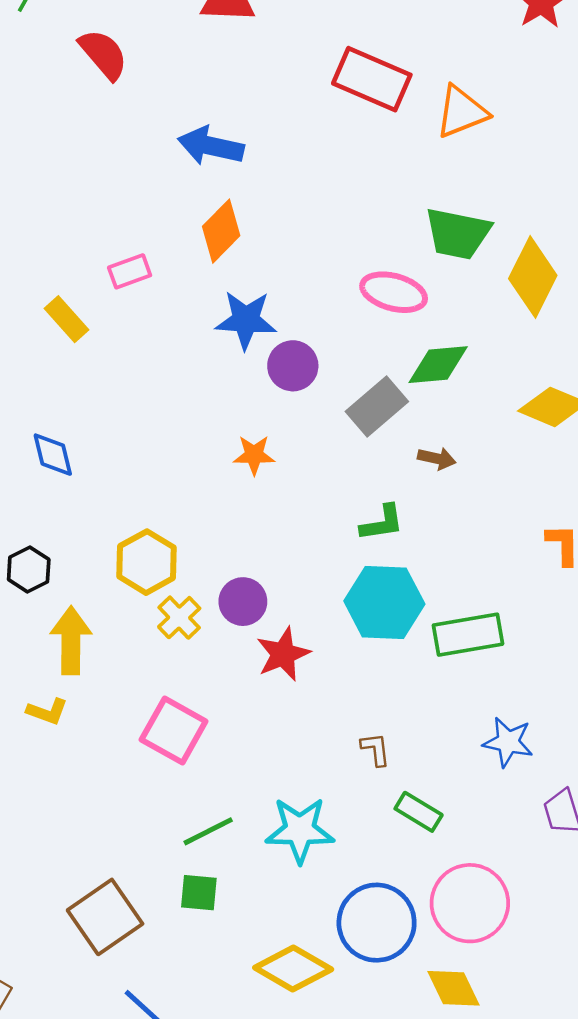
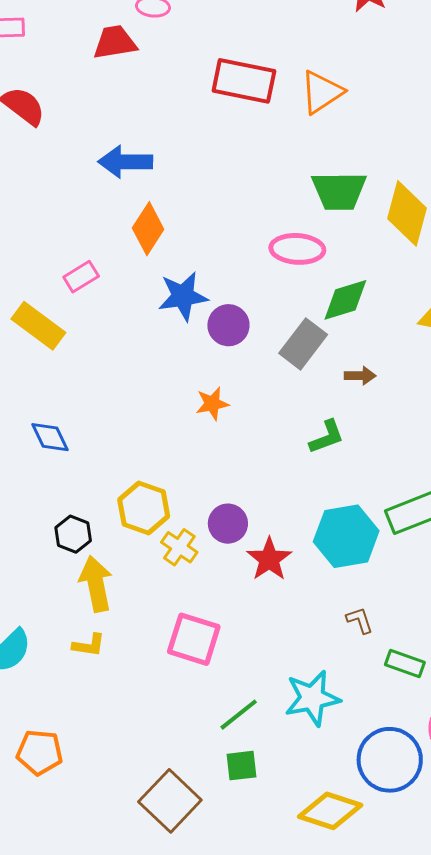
yellow rectangle: (67, 319) -> (38, 326), size x1.4
black hexagon: (29, 569) -> (73, 534), moved
cyan hexagon: (384, 602) -> (346, 536), moved

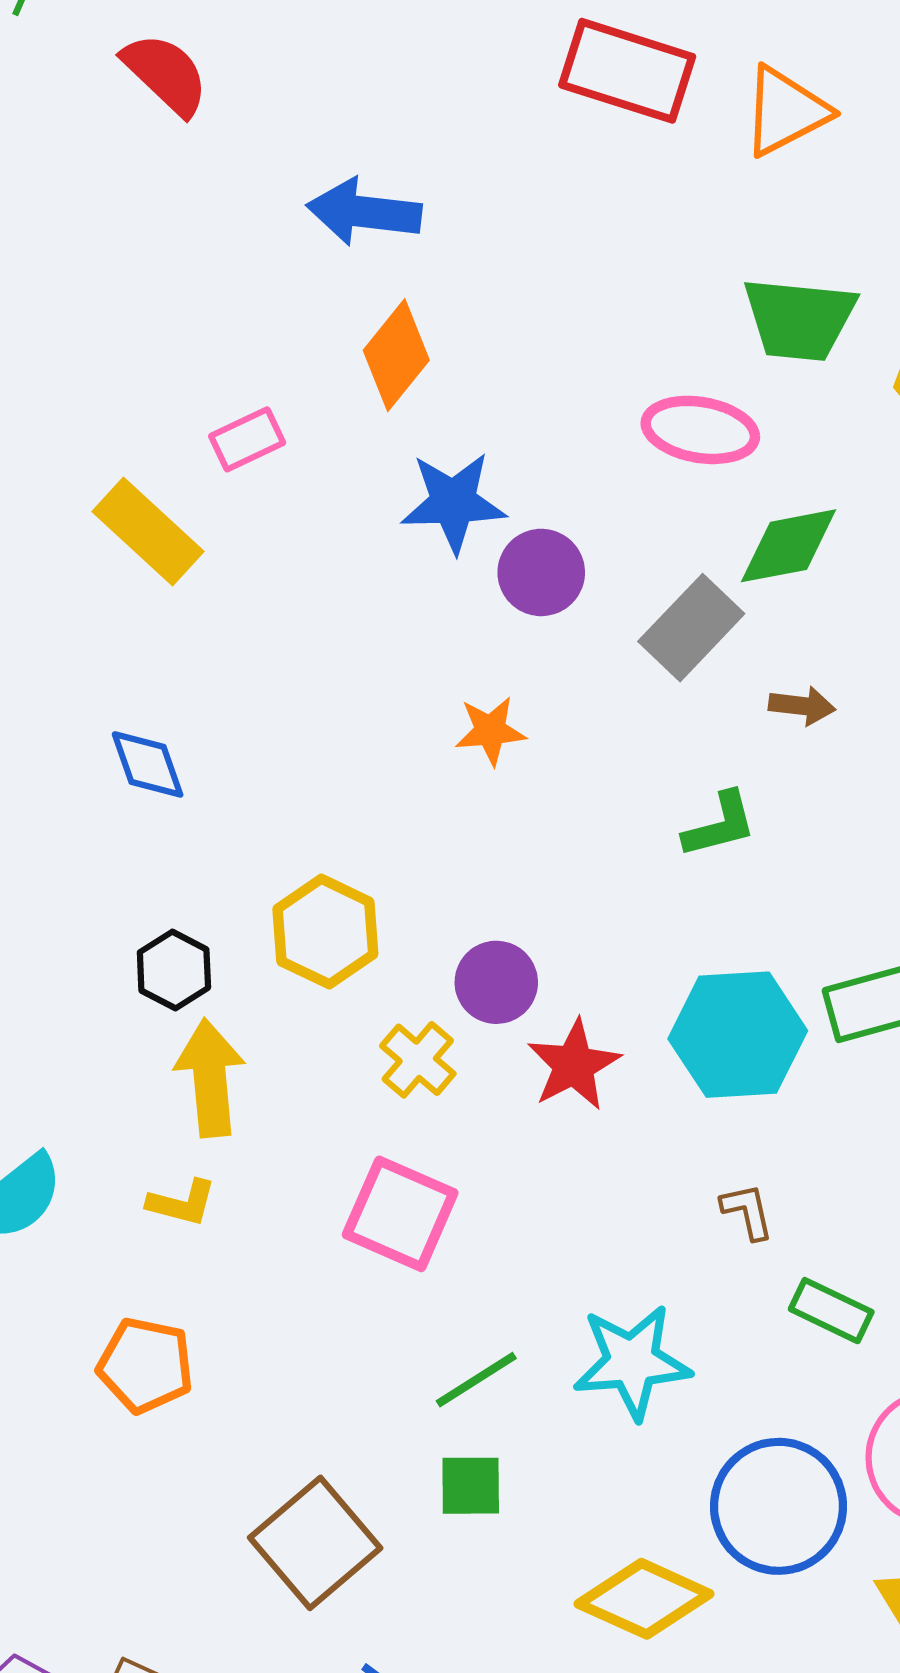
yellow cross: (179, 547) -> (418, 1060), moved
orange pentagon: (40, 752) -> (145, 1365), moved

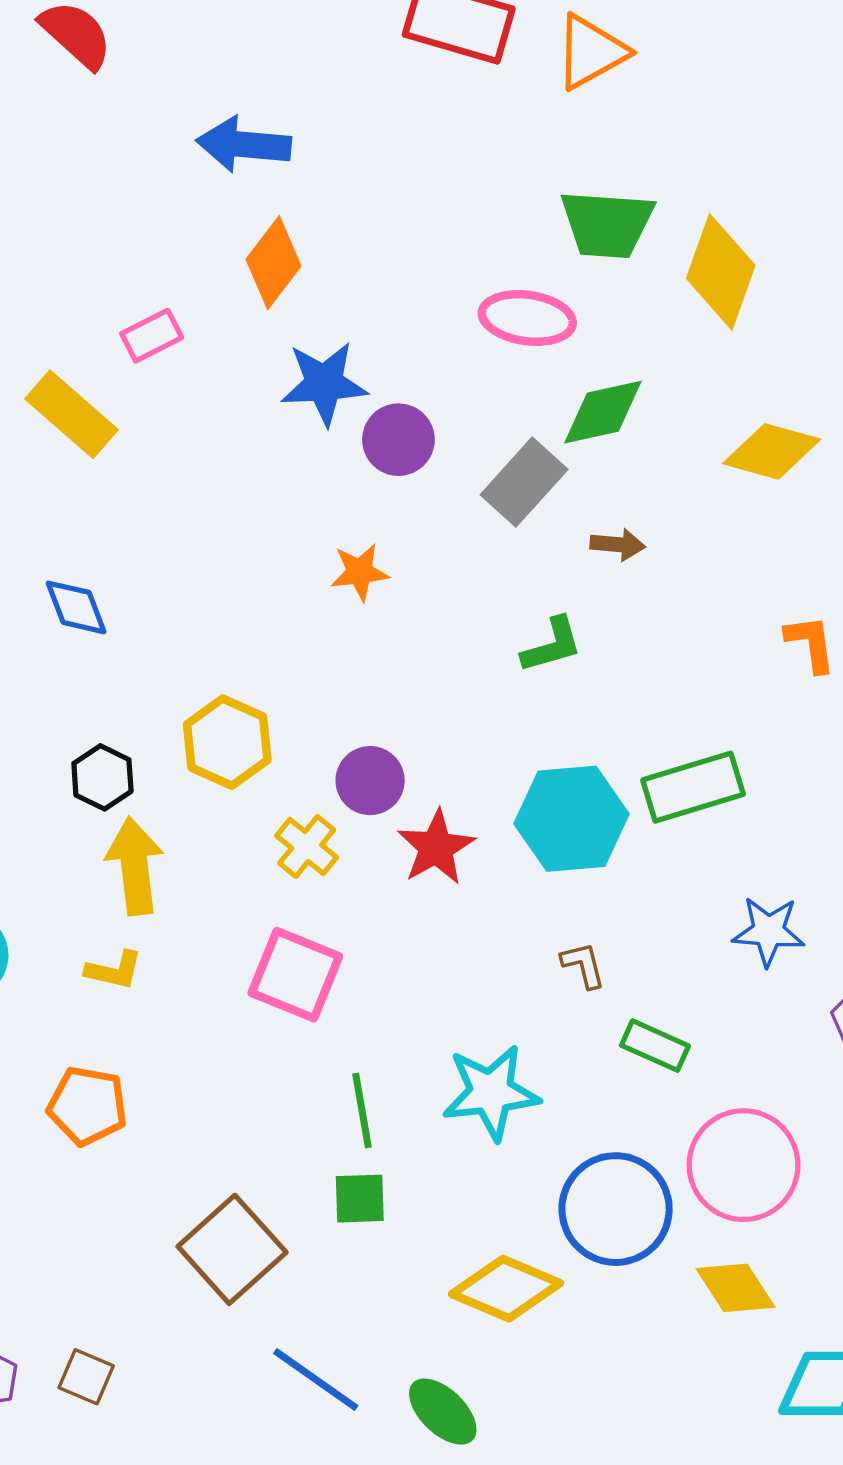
green line: (476, 1380) -> (362, 1110), turned -66

